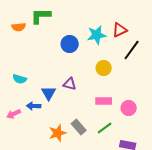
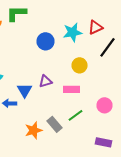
purple triangle: (70, 84) -> (46, 81), turned -32
pink rectangle: (104, 101) -> (72, 89), moved
green line: (105, 128) -> (76, 115), moved

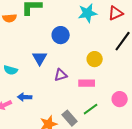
red triangle: (96, 27) -> (116, 13), moved
cyan star: (72, 32) -> (88, 13), moved
blue triangle: (24, 90) -> (40, 58), moved

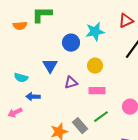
cyan star: (88, 13) -> (95, 32), moved
yellow circle: (95, 59) -> (95, 66), moved
blue arrow: (25, 97) -> (33, 97), moved

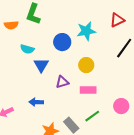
green L-shape: (42, 15) -> (33, 14), turned -70
cyan semicircle: (21, 78) -> (27, 49), moved
blue arrow: (33, 97) -> (36, 102), moved

